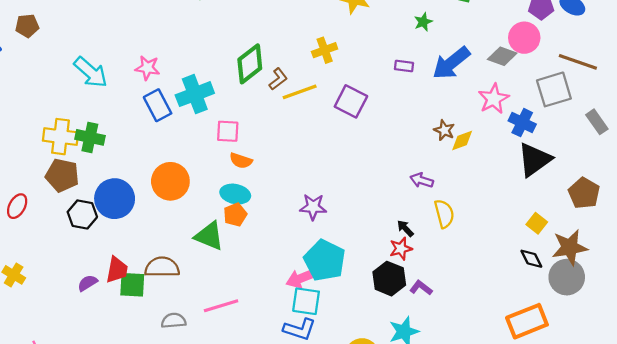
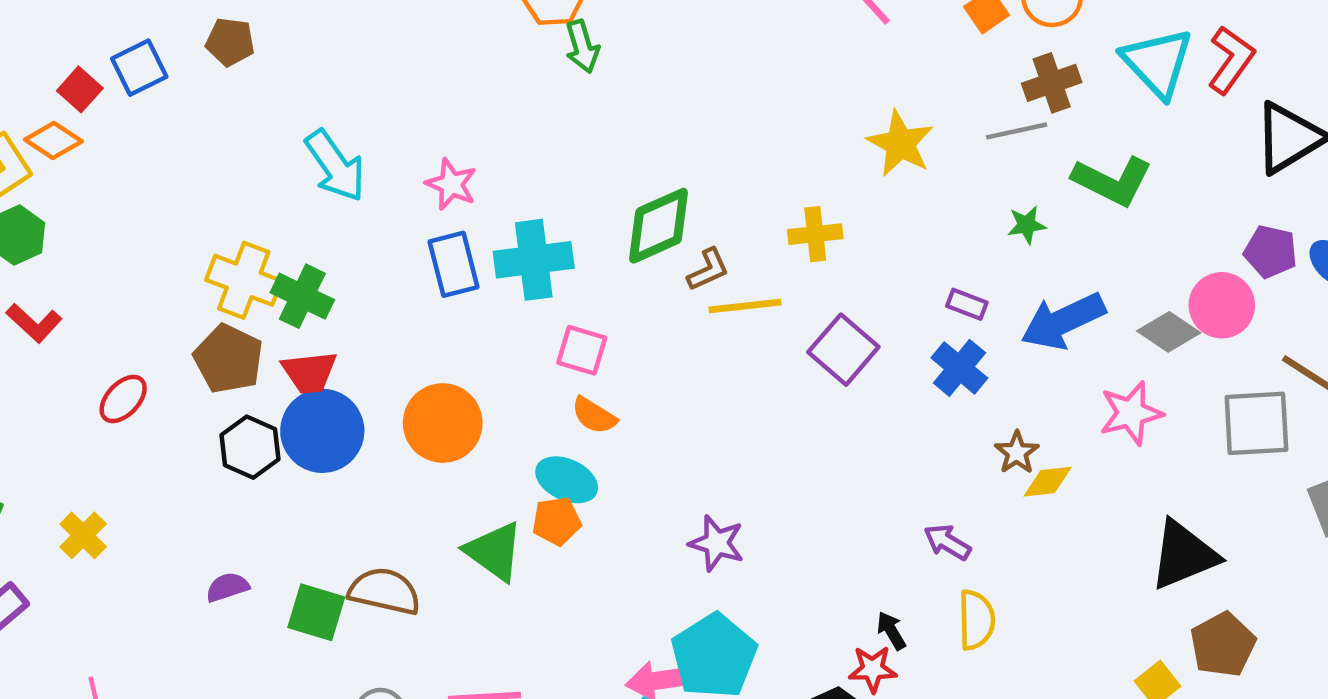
blue cross: (522, 123) -> (959, 368), moved
brown pentagon: (584, 193) -> (1223, 645), moved
red trapezoid: (117, 270) -> (309, 372), moved, turned 60

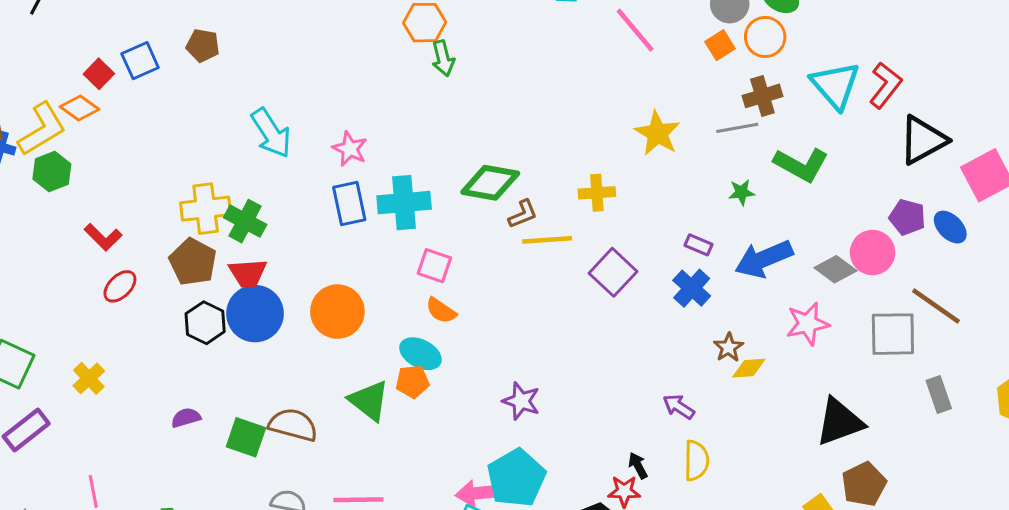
green diamond: (658, 226) -> (490, 183), turned 32
yellow cross: (244, 280) -> (206, 209), turned -30
red L-shape: (34, 323) -> (103, 237), moved

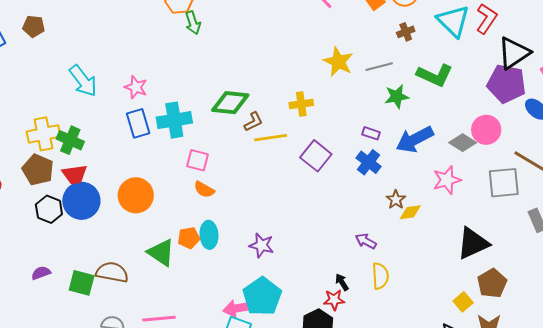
brown cross: (762, 96) -> (406, 32), size x0.7
gray line: (737, 128) -> (379, 67), moved
green star: (741, 192) -> (397, 97), size x1.4
purple pentagon: (907, 217) -> (506, 84), moved, size x1.6
cyan ellipse: (420, 354) -> (209, 235), moved, turned 64

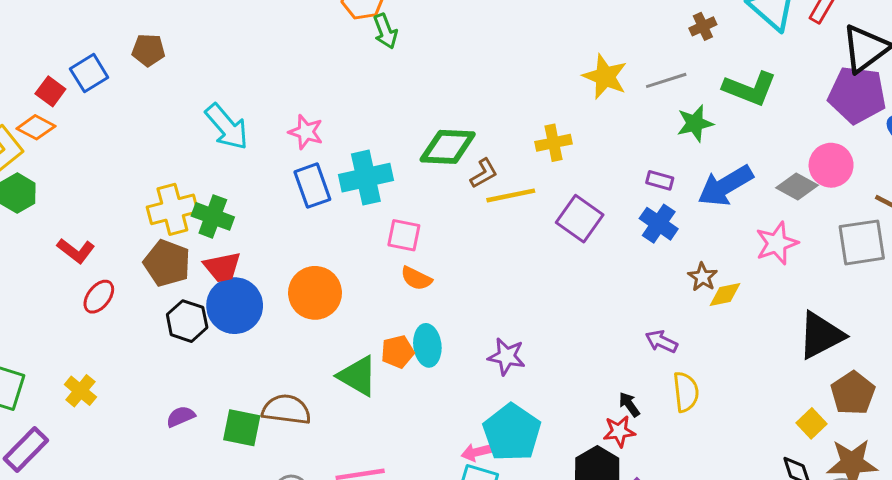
pink arrow: (238, 308) -> (476, 452), size x0.7

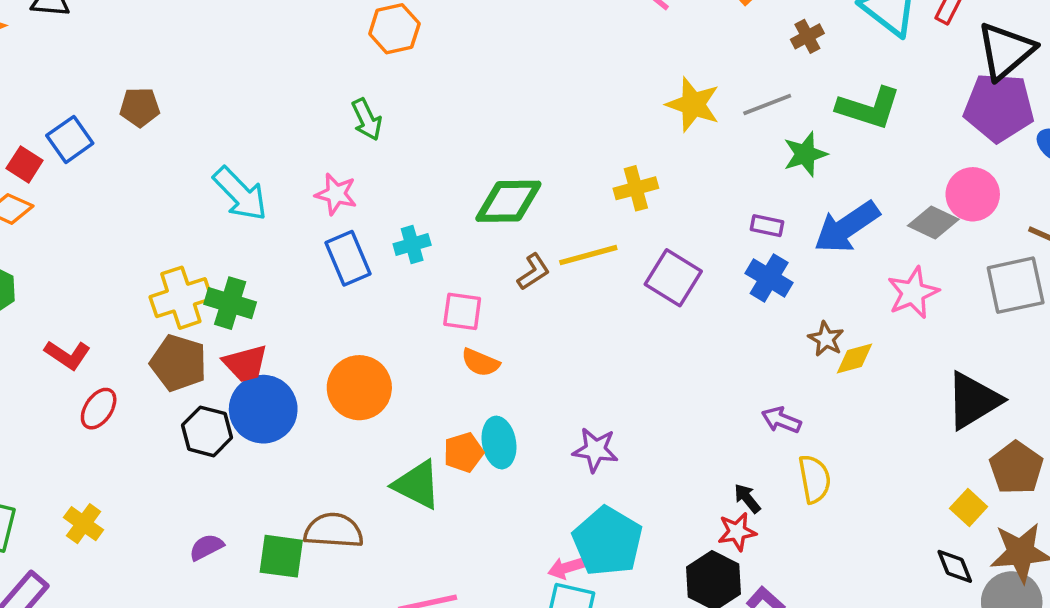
green arrow: (385, 31) -> (367, 119), moved
brown L-shape: (484, 173) -> (533, 272), moved
cyan cross: (366, 178) -> (412, 245), size x0.6

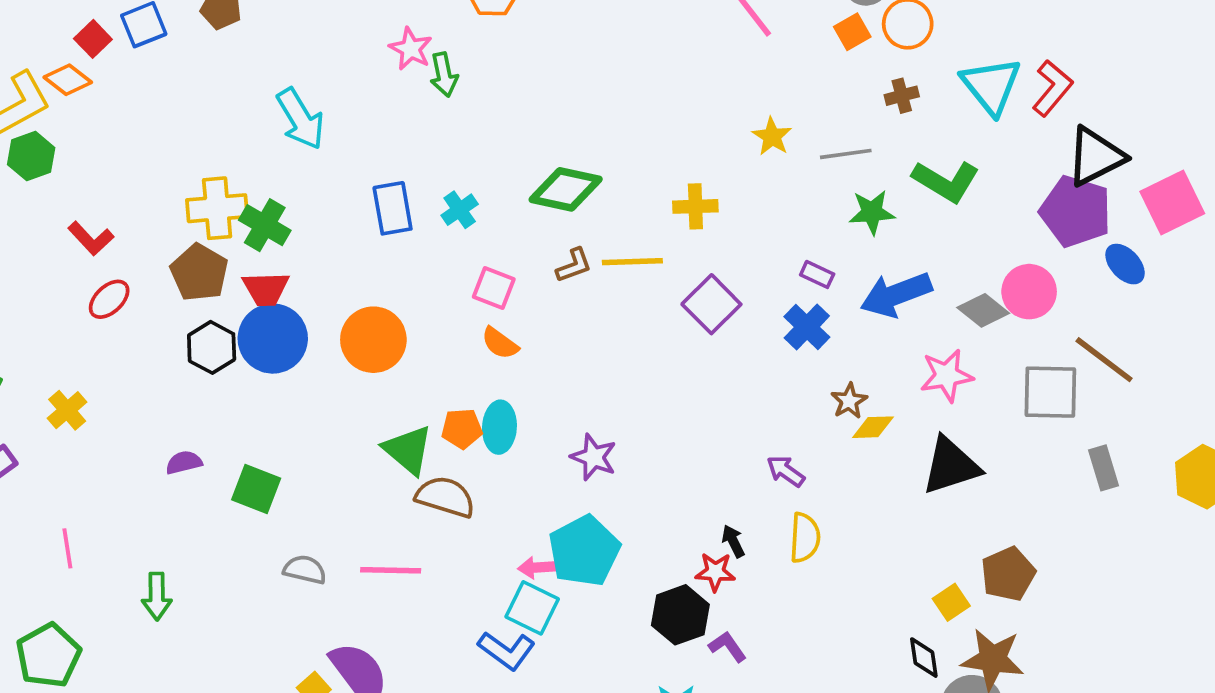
yellow star: (693, 105) -> (772, 137), size x0.7
pink star: (336, 194) -> (411, 49), moved
cyan cross: (412, 245) -> (460, 210), turned -32
black triangle: (973, 400) -> (951, 466), moved
brown semicircle: (334, 531) -> (445, 497), moved

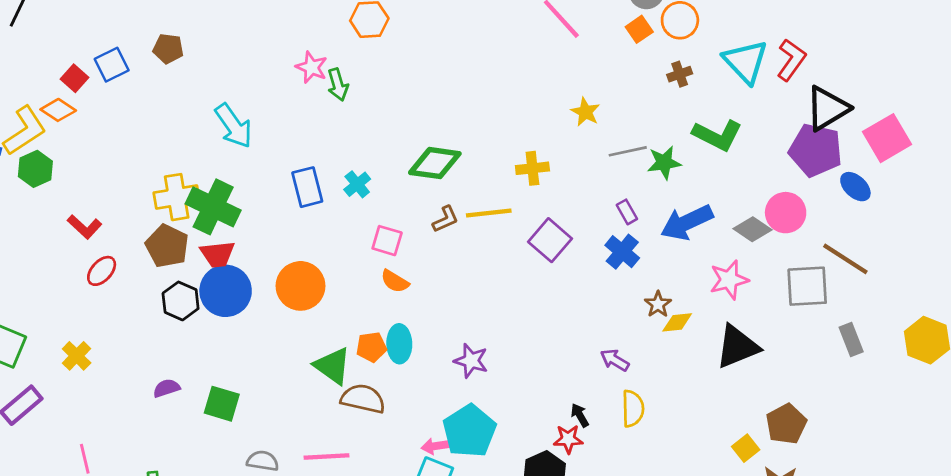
gray line: (846, 154) -> (628, 151), moved
green cross: (265, 225) -> (213, 207), size x1.4
purple rectangle: (817, 274) -> (627, 212), turned 40

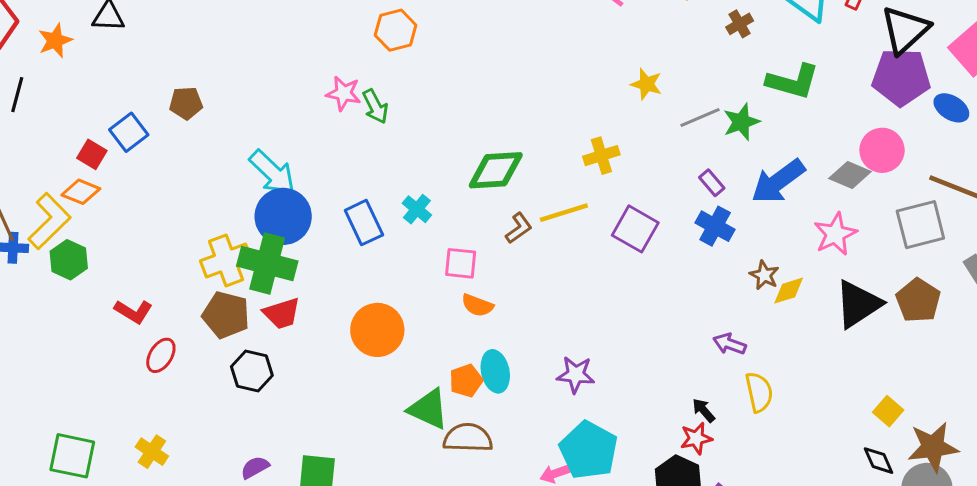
blue circle: (226, 291) -> (283, 216), moved
brown pentagon: (786, 424) -> (918, 300), moved

